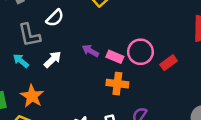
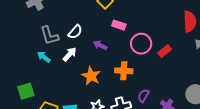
white semicircle: (55, 18) -> (75, 32), moved
pink rectangle: (115, 57) -> (119, 25), moved
orange star: (32, 96) -> (91, 76), moved

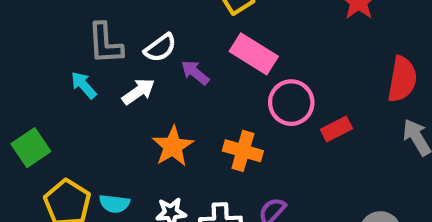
pink rectangle: (119, 25) -> (254, 54), size x1.5
purple arrow: (100, 45) -> (195, 73), moved
green square: (26, 91) -> (31, 148), turned -30

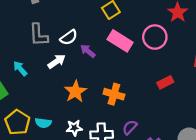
cyan arrow: (84, 85) -> (20, 69), moved
pink circle: (291, 103) -> (155, 37), moved

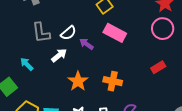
pink circle: (155, 37) -> (163, 29), moved

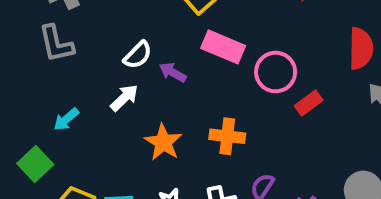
pink circle: (163, 29) -> (276, 72), moved
gray L-shape: (41, 33) -> (56, 44), moved
cyan arrow: (27, 64) -> (66, 119), turned -80

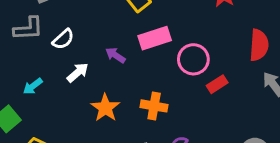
gray L-shape: (56, 44) -> (28, 29), turned -84
pink rectangle: (223, 47) -> (155, 38), turned -44
white semicircle: (138, 55) -> (63, 39), moved

